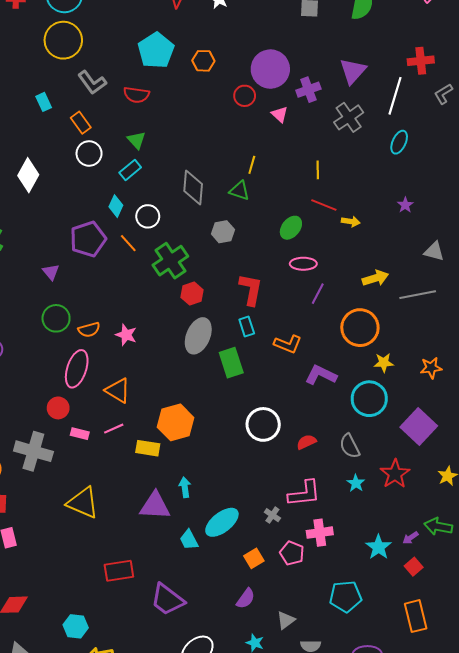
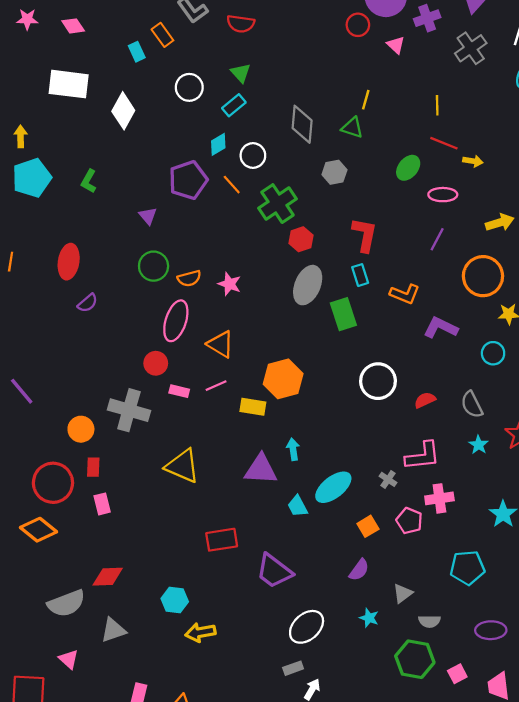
cyan rectangle: (44, 102) -> (137, 52), moved
orange rectangle: (81, 123) -> (162, 35), moved
cyan diamond: (116, 206) -> (218, 144), turned 35
pink ellipse: (303, 264) -> (443, 195), moved
cyan circle: (369, 399) -> (493, 353), size x0.6

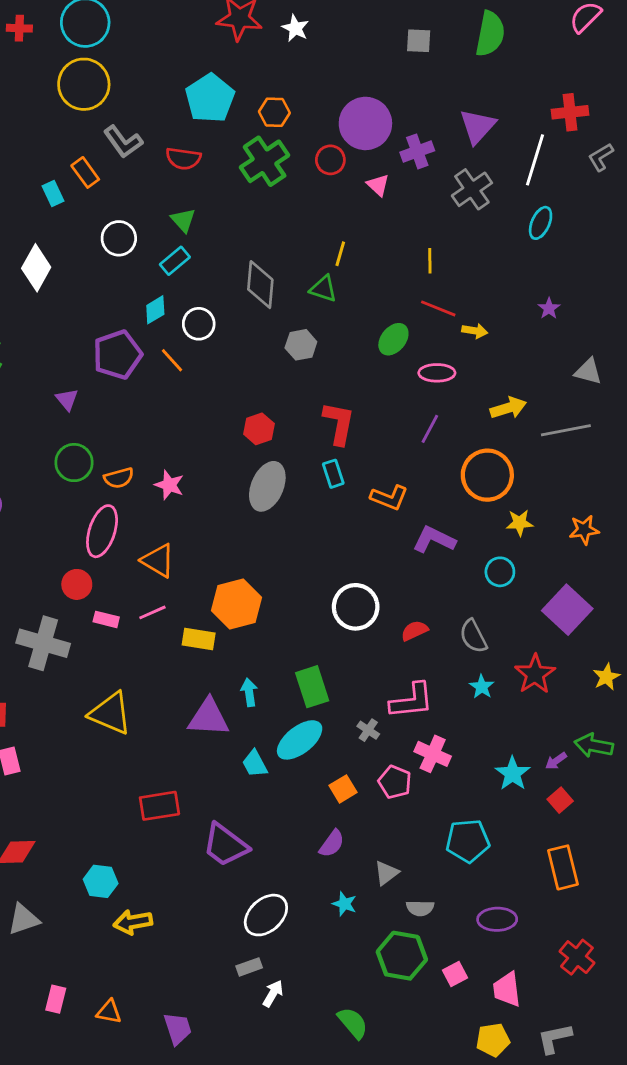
green cross: (277, 204) -> (265, 161), moved
green rectangle: (343, 314) -> (312, 687), moved
pink cross: (439, 498) -> (433, 754), turned 32

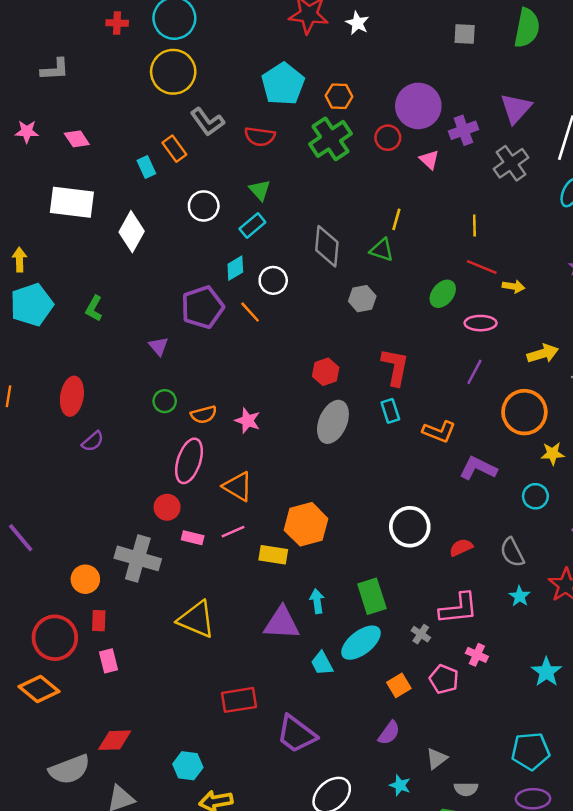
green circle: (74, 463) -> (165, 401), size x0.7
pink cross: (433, 754) -> (477, 655), size x0.7
cyan pentagon: (468, 841) -> (531, 751), moved

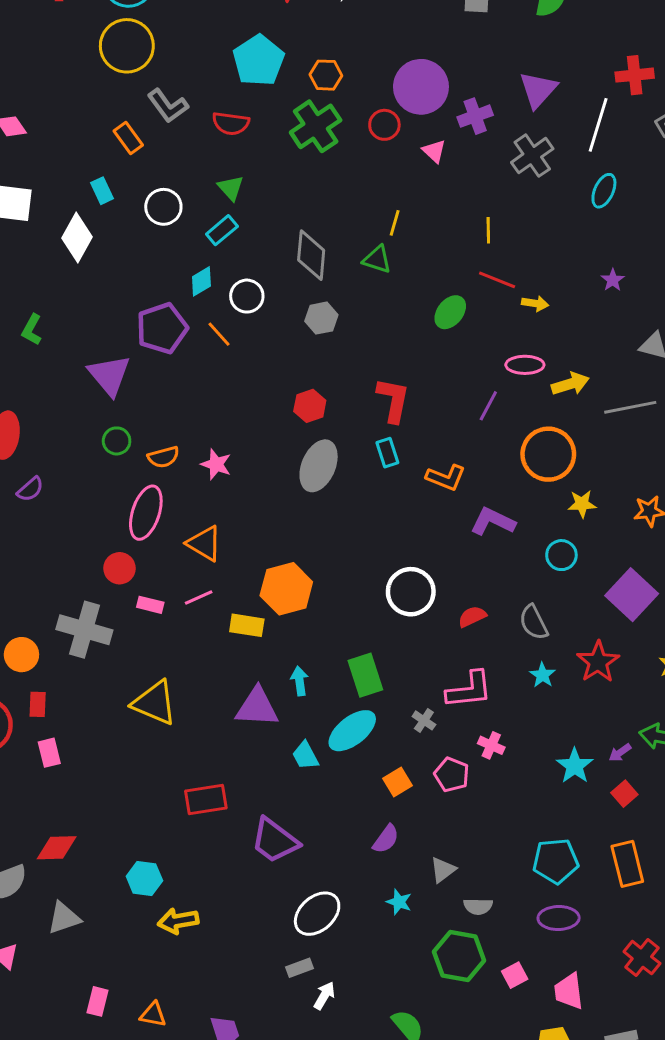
cyan rectangle: (146, 167) -> (102, 191), moved
gray hexagon: (362, 299) -> (321, 318), moved
pink ellipse: (481, 323) -> (525, 365), moved
purple triangle: (159, 346) -> (109, 375), size x1.8

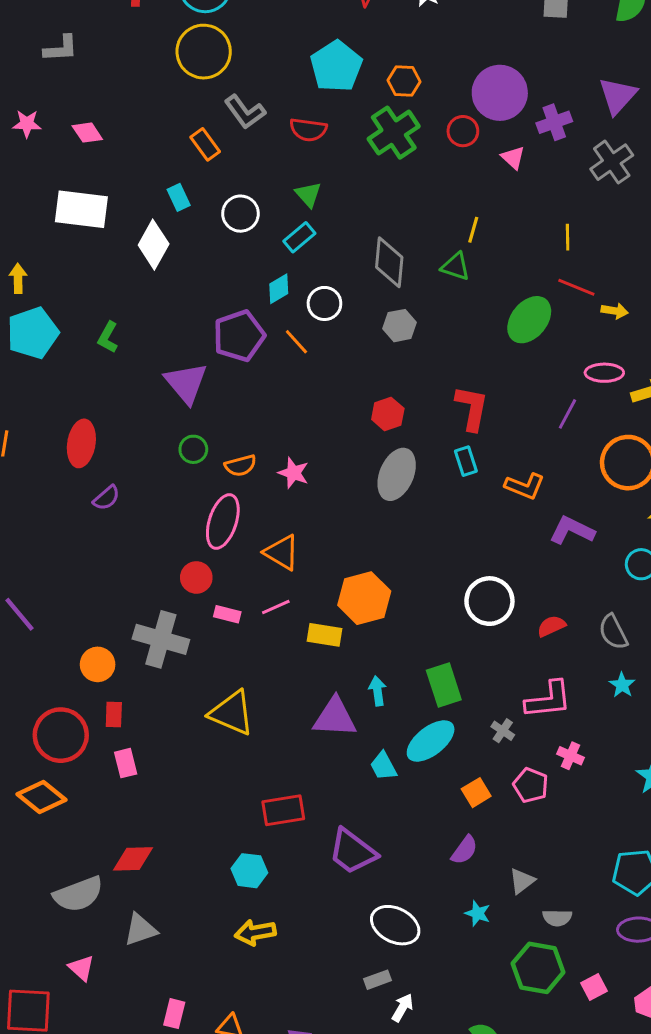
green ellipse: (450, 312) -> (529, 320), size x1.4
cyan hexagon: (144, 879) -> (249, 871), moved
white ellipse: (317, 914) -> (395, 925), turned 69

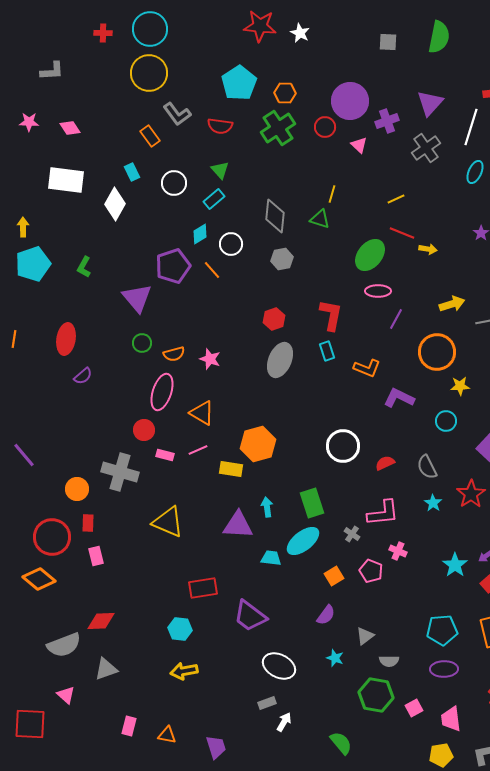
yellow line: (568, 237) -> (396, 199), turned 66
pink ellipse: (604, 373) -> (378, 291), moved
cyan trapezoid: (383, 766) -> (271, 558), turned 125

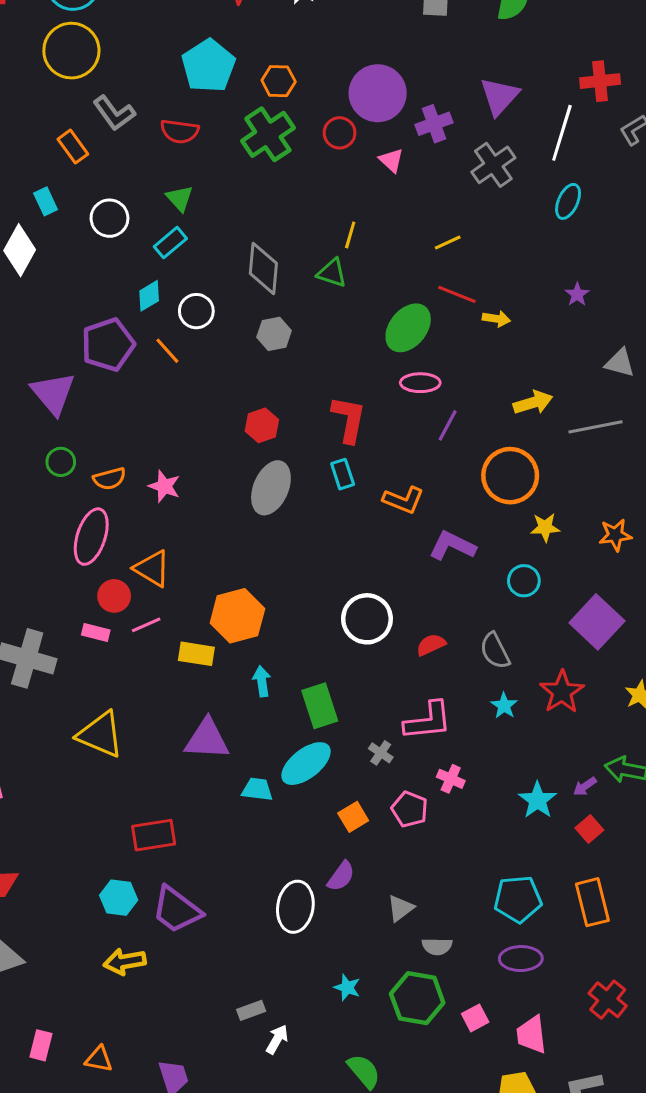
red circle: (144, 430) -> (114, 596), moved
cyan arrow: (267, 507) -> (262, 681), moved
purple trapezoid: (250, 616) -> (177, 910), moved
cyan star: (335, 658) -> (347, 987), moved
white ellipse: (279, 666) -> (295, 907), moved, turned 72

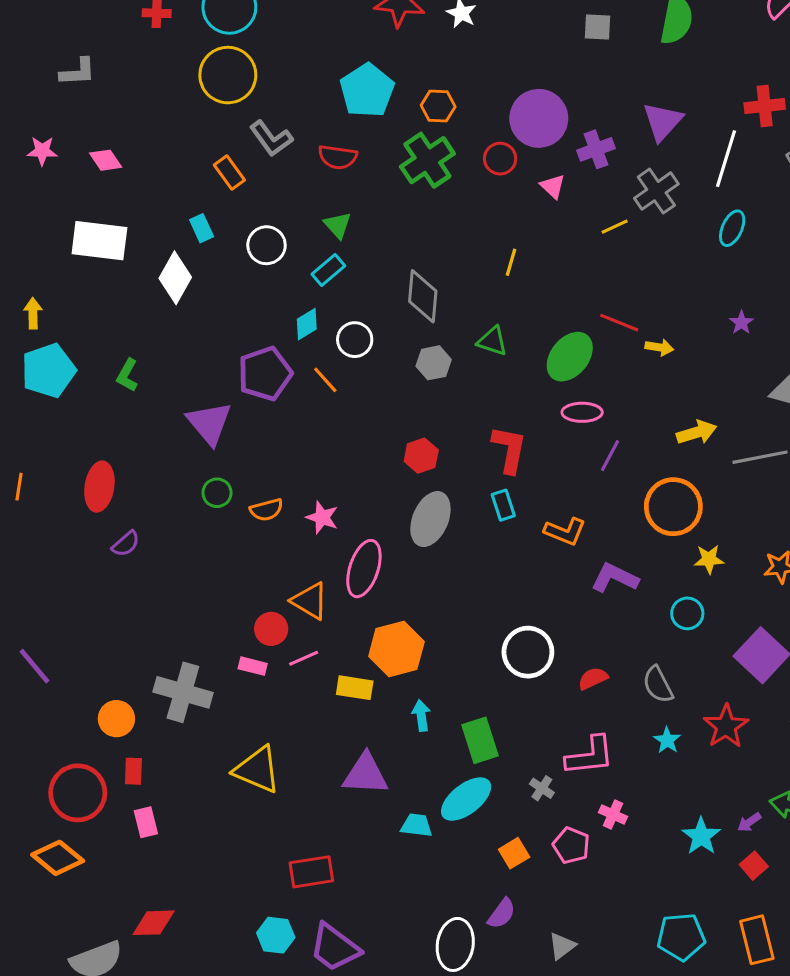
yellow line: (448, 243) -> (615, 227), moved
green triangle: (332, 273) -> (492, 341), moved
pink ellipse: (91, 537) -> (364, 569), moved

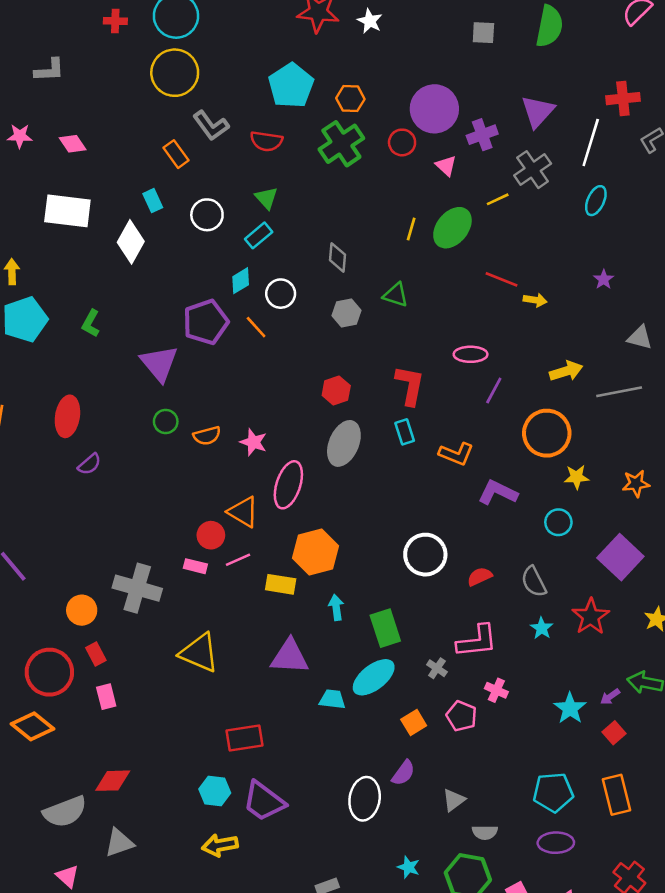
gray diamond: (423, 296) -> (337, 257), size x0.7
green ellipse: (570, 357) -> (452, 228), moved
red rectangle: (133, 771) -> (96, 654), turned -30

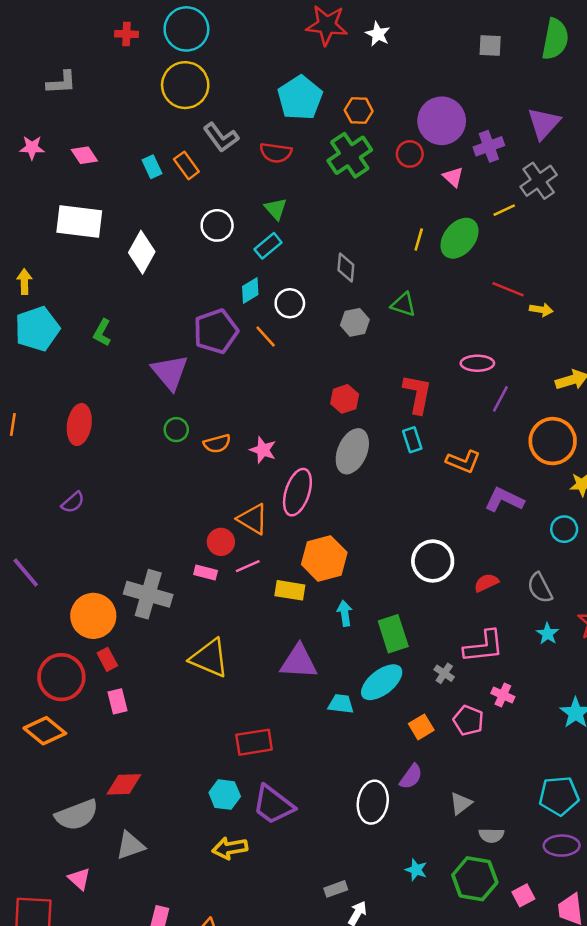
cyan rectangle: (153, 201) -> (152, 167), moved
purple semicircle: (89, 464) -> (73, 502), moved
orange circle: (82, 610) -> (93, 616), size x1.5

